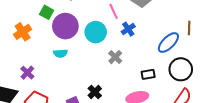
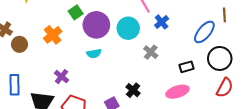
green square: (47, 12) -> (76, 12), turned 32

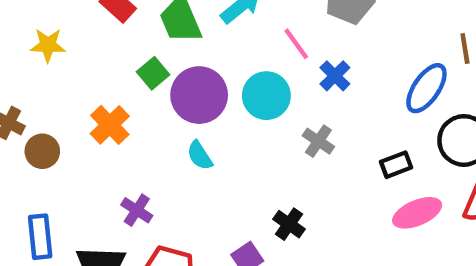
cyan semicircle: (94, 54) -> (200, 155), turned 72
pink ellipse: (177, 92) -> (417, 213), moved

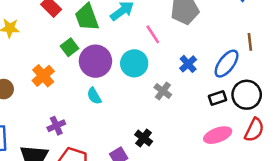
blue cross: (335, 76) -> (188, 64), moved
black rectangle: (396, 165) -> (217, 98), moved
purple cross: (137, 210) -> (56, 126), turned 30

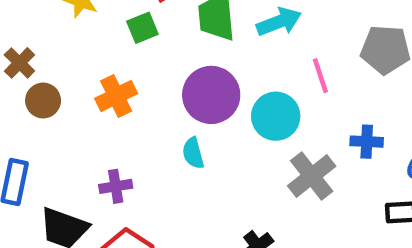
green square: (70, 47) -> (142, 28), moved
blue cross: (188, 64) -> (367, 142), turned 30
gray cross: (163, 91) -> (312, 176), size x1.5

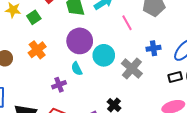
green square: (142, 28) -> (34, 17), moved
cyan circle: (276, 116) -> (104, 55), moved
purple cross: (116, 186) -> (59, 85), moved

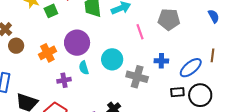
purple circle: (80, 41) -> (77, 43), moved
orange cross: (37, 50) -> (47, 53), moved
gray cross: (132, 68) -> (137, 77), turned -35

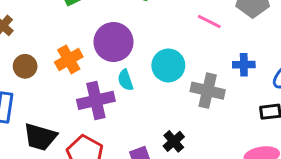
pink line: (140, 32) -> (209, 21), turned -42
brown circle: (16, 46) -> (25, 66), moved
purple cross: (64, 80) -> (96, 100), size x1.6

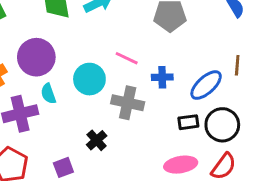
pink line: (209, 21) -> (127, 58), moved
black cross: (174, 141) -> (97, 140), moved

